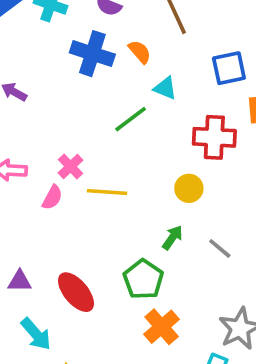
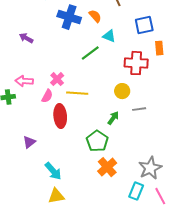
gray line: (220, 248) -> (139, 109), moved, turned -48
purple triangle: (20, 281) -> (29, 142), turned -40
red ellipse: (76, 292) -> (60, 116), moved, turned 35
cyan arrow: (36, 334) -> (53, 171), moved

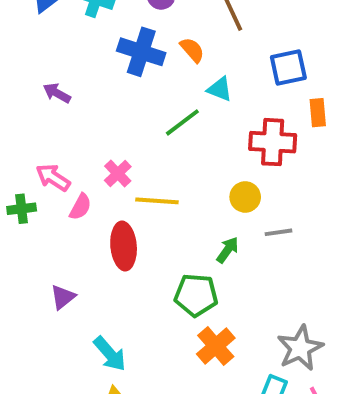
pink arrow: (24, 81) -> (53, 177), turned 30
pink semicircle: (47, 96) -> (80, 207), moved
green pentagon: (97, 141) -> (196, 295), turned -30

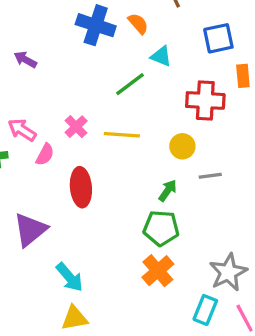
yellow line: (157, 201) -> (122, 135), moved
green pentagon: (196, 295) -> (161, 228), moved
purple triangle: (63, 297) -> (30, 230), size x1.6

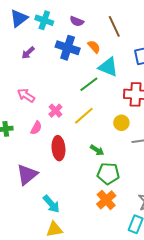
cyan triangle: (161, 56) -> (108, 67), size x1.5
purple arrow: (25, 60) -> (28, 53), moved, turned -72
pink arrow: (22, 130) -> (26, 95), moved
yellow line: (122, 135) -> (84, 116), turned -45
green arrow: (168, 190) -> (97, 150), moved, turned 88

